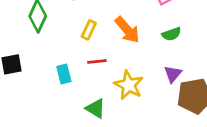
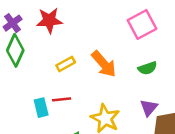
yellow rectangle: (89, 30) -> (66, 64), turned 36
red line: (97, 62) -> (62, 99), moved

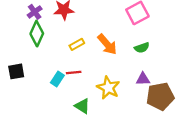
cyan rectangle: (41, 108) -> (57, 79), turned 48
purple triangle: (149, 108) -> (143, 79), turned 48

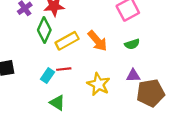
green diamond: (37, 34) -> (44, 30), moved
yellow rectangle: (77, 44) -> (67, 41), size x1.5
green triangle: (82, 106) -> (57, 103), moved

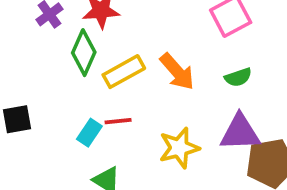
purple triangle: (133, 76) -> (240, 133), size x1.6
yellow star: (99, 84) -> (179, 148), turned 30

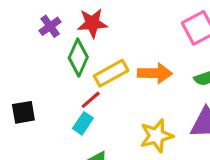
orange arrow: (177, 72) -> (155, 73), turned -48
red line: (118, 121) -> (91, 100), moved, turned -35

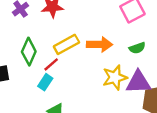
green diamond: (78, 58) -> (29, 52), moved
yellow star: (156, 136) -> (115, 77), moved

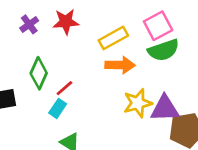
yellow rectangle: (66, 44) -> (113, 38), moved
green semicircle: (137, 48) -> (163, 50), moved, size x1.6

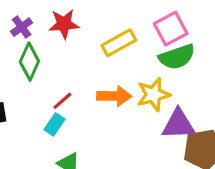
orange arrow: (120, 65) -> (114, 96), moved
green diamond: (39, 73) -> (29, 62), moved
yellow star: (138, 103) -> (153, 95), moved

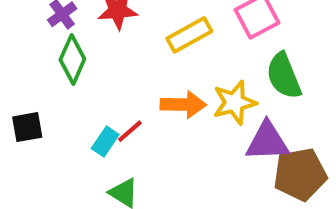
green semicircle: (177, 57) -> (284, 76), moved, turned 87
red line: (62, 101) -> (130, 131), moved

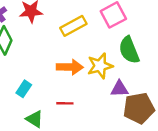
red line: (130, 131) -> (65, 103), moved, turned 42
purple triangle: (267, 141) -> (119, 89), size x0.7

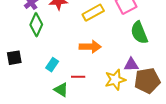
yellow star: (100, 66) -> (115, 80), moved
red line: (65, 103) -> (78, 77), moved

